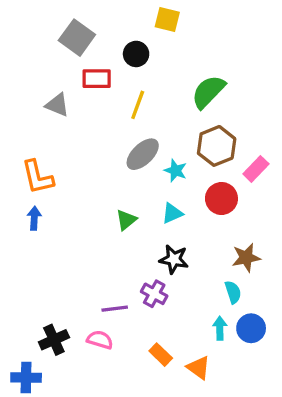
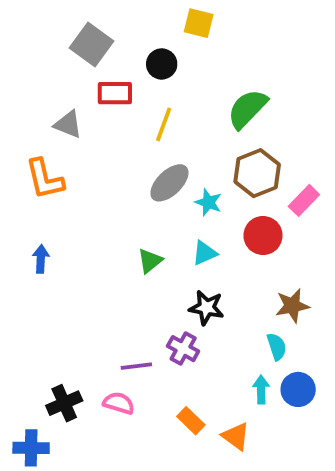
orange L-shape: (38, 177) -> (45, 179), moved

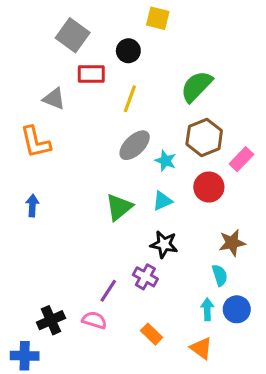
green triangle: (150, 261) -> (119, 207), size x1.4
purple line: (136, 366) -> (108, 291), turned -50
orange triangle: (236, 436) -> (201, 348), moved

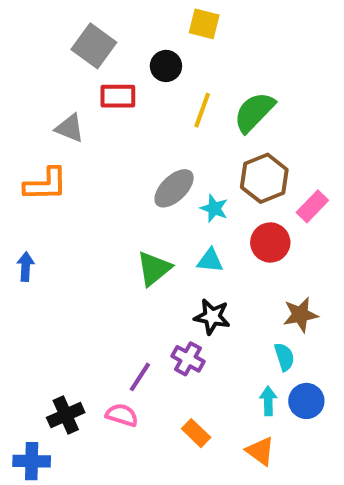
yellow line: (130, 99) -> (202, 110), moved
orange L-shape: (35, 142) -> (46, 184), turned -78
cyan triangle: (162, 201) -> (210, 261), turned 30
blue arrow: (32, 206) -> (26, 267), moved

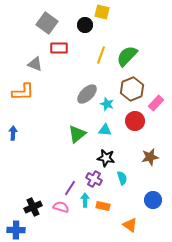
black circle: (166, 66) -> (85, 25), moved
cyan semicircle: (284, 357) -> (122, 178), moved
cyan arrow: (268, 401) -> (85, 200), moved
orange rectangle: (196, 433) -> (103, 206), moved, turned -32

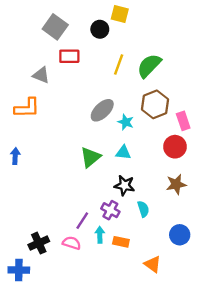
pink rectangle: (156, 103) -> (183, 121), turned -63
red circle: (135, 121) -> (175, 147), moved

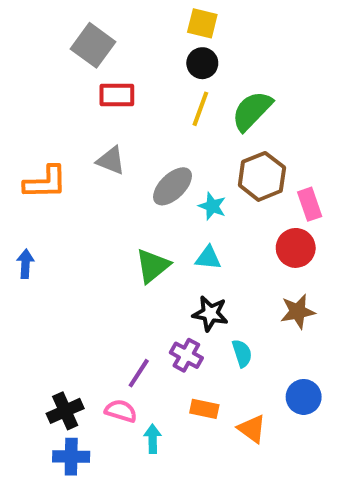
black circle: (100, 29) -> (202, 63), moved
gray triangle: (41, 75) -> (111, 161), moved
cyan arrow: (100, 235) -> (153, 439), moved
orange triangle: (153, 264) -> (252, 429), moved
blue cross: (19, 270) -> (71, 457), moved

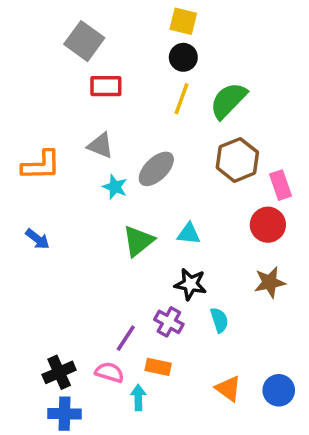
cyan star: (212, 206) -> (115, 187), moved
blue arrow: (25, 264) -> (38, 239), moved, turned 125
blue circle: (304, 397) -> (279, 390), moved
orange rectangle: (204, 409) -> (158, 367), moved

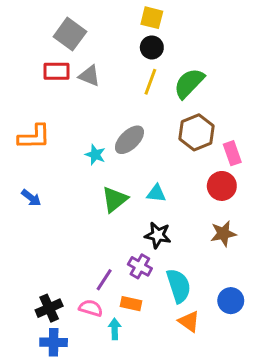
red rectangle: (106, 86) -> (57, 71), moved
gray triangle: (100, 146) -> (89, 76), moved
cyan semicircle: (219, 320) -> (179, 286), moved, size x1.6
blue circle: (279, 390) -> (231, 301), moved

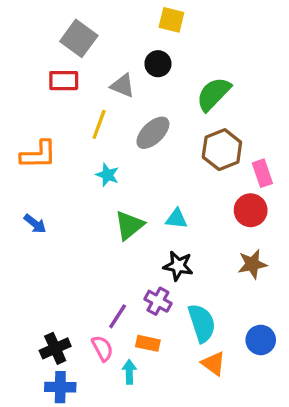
black circle: (152, 47) -> (158, 64), moved
gray triangle: (89, 76) -> (123, 86), moved
yellow line: (150, 82) -> (99, 124), moved
gray ellipse: (129, 140) -> (153, 133), moved
pink semicircle: (91, 308) -> (102, 348), turned 45

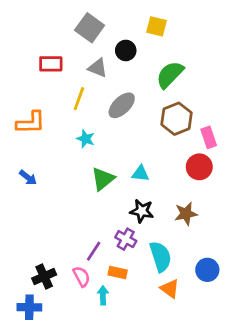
yellow square: (171, 20) -> (156, 26), moved
gray square: (79, 38) -> (90, 28), moved
brown star: (252, 264) -> (186, 214), moved
blue cross: (60, 387) -> (29, 307), moved

